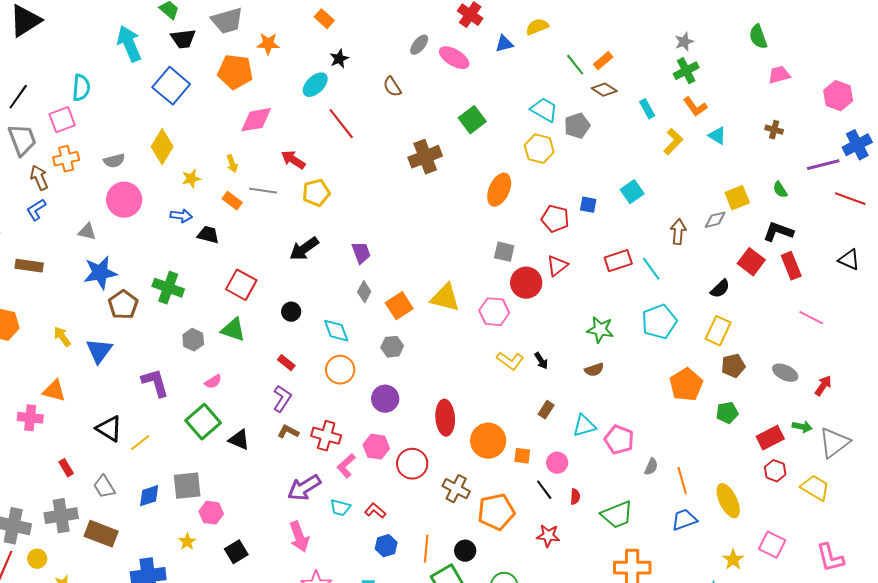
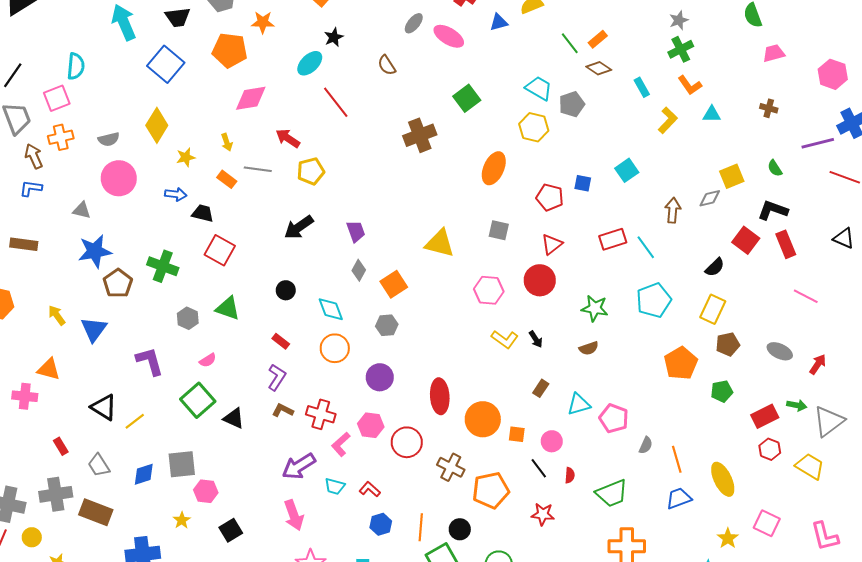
cyan triangle: (717, 136) -> (712, 114), turned -30
blue L-shape: (36, 210) -> (31, 188), turned 40
red circle: (526, 283) -> (540, 280), moved
red square: (241, 285) -> (220, 250), moved
yellow triangle: (445, 298) -> (440, 243), moved

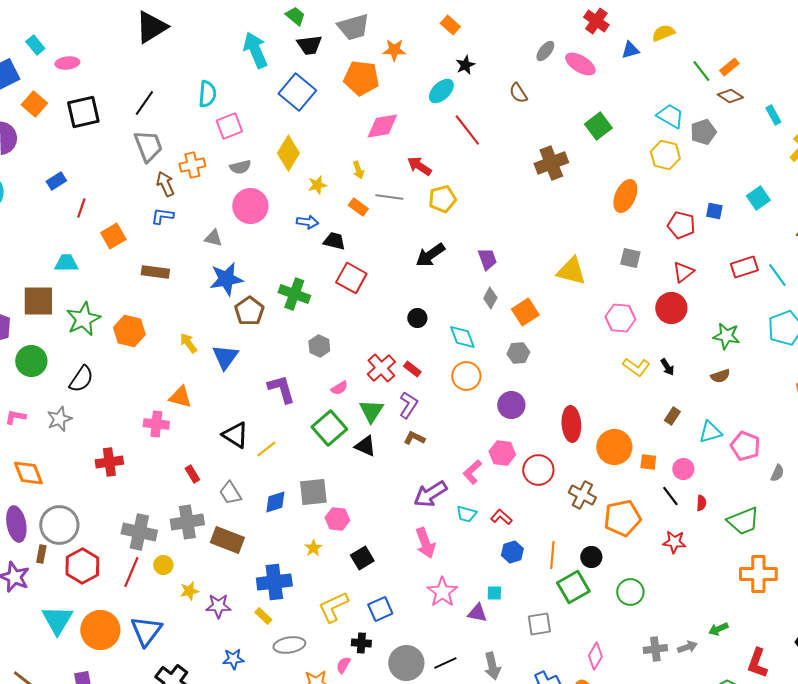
pink square: (57, 98) -> (229, 126), moved
green triangle: (228, 308) -> (371, 411), moved, turned 44
red cross: (321, 414) -> (381, 368), moved, turned 32

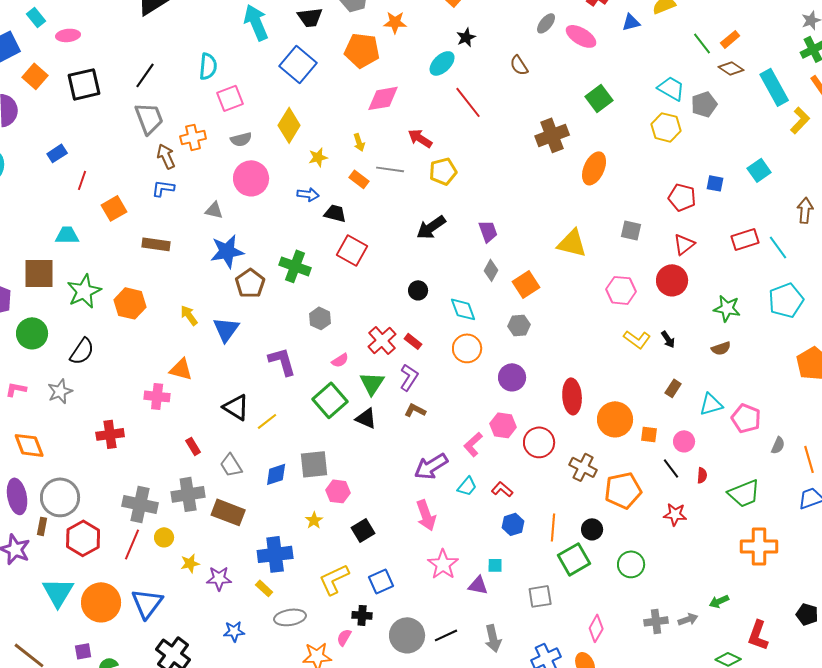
cyan rectangle: (773, 115) -> (774, 87), size x1.8
orange ellipse: (625, 196) -> (594, 168), moved
cyan trapezoid: (466, 514) -> (467, 486), turned -65

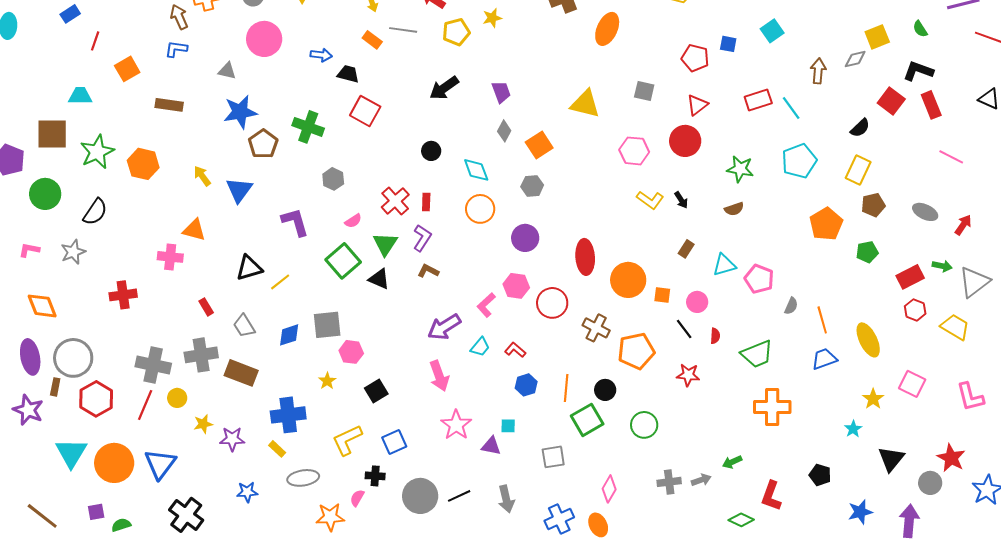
yellow star: (318, 157) -> (492, 18), moved
red rectangle: (413, 341) -> (426, 202), turned 54
black triangle: (236, 407) -> (249, 268), turned -48

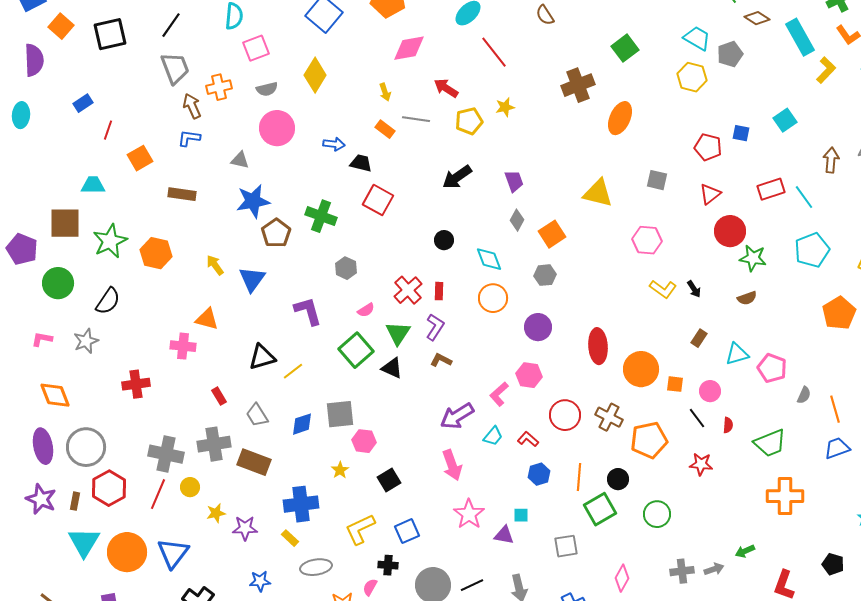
red circle: (685, 141) -> (730, 231), moved
red circle: (552, 303) -> (565, 415), moved
brown rectangle: (55, 387) -> (75, 501), moved

